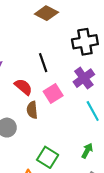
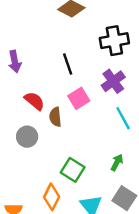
red semicircle: (23, 87) -> (34, 101), moved

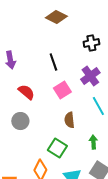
black cross: (114, 41) -> (91, 43), size x0.7
brown semicircle: (55, 117) -> (69, 120), moved
green arrow: (117, 162) -> (93, 142), turned -32

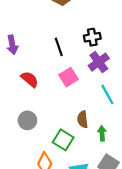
black cross: (91, 43) -> (92, 37), moved
brown semicircle: (69, 120) -> (83, 119), moved
gray circle: (20, 121) -> (27, 120), moved

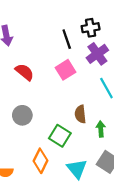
black line: (59, 47) -> (67, 39), moved

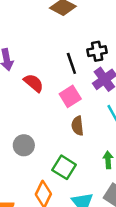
red semicircle: (25, 72) -> (34, 83), moved
brown semicircle: (80, 114) -> (78, 126), moved

